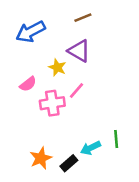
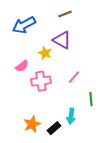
pink line: (77, 90) -> (74, 77), moved
green line: (116, 139) -> (91, 99), moved
cyan arrow: (91, 148) -> (71, 116), turned -56

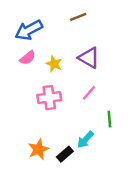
purple triangle: (62, 40) -> (89, 58), moved
pink semicircle: (22, 66) -> (28, 58), moved
cyan arrow: (71, 116) -> (85, 140), turned 35

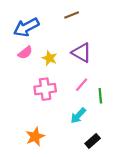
green line: (109, 119) -> (100, 96), moved
cyan arrow: (85, 140) -> (78, 116), moved
black rectangle: (65, 154) -> (93, 141), moved

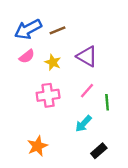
brown line: (72, 15) -> (58, 30), moved

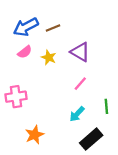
pink cross: (48, 95) -> (16, 97), moved
green line: (107, 102) -> (106, 106), moved
black rectangle: (99, 151) -> (91, 139), size x1.5

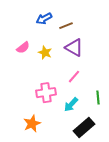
blue arrow: (26, 27) -> (44, 19), moved, size x0.7
brown line: (53, 28) -> (66, 26), moved
pink cross: (16, 97) -> (46, 93), moved

